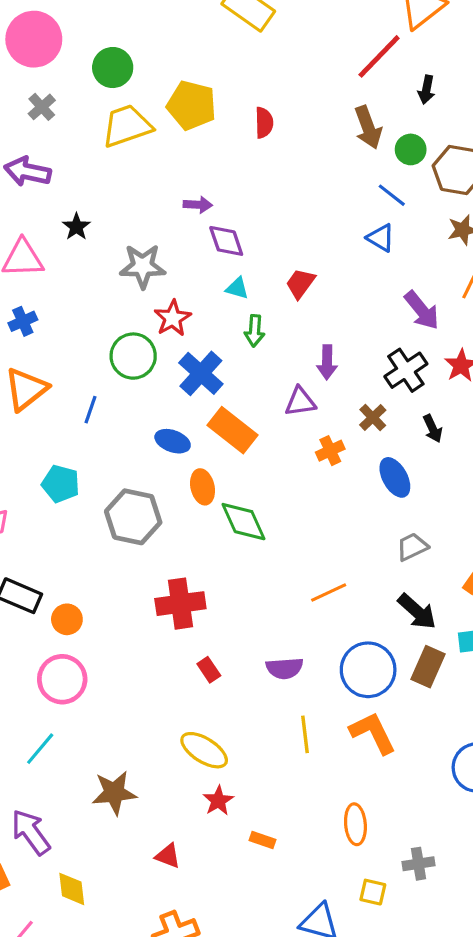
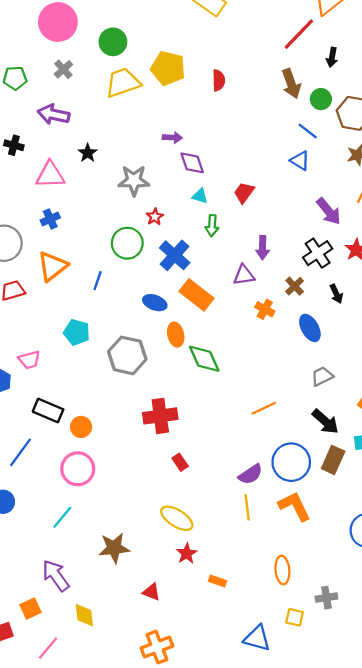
red star: (173, 318) -> (155, 217), size x0.7
orange cross: (330, 451) -> (265, 309), turned -36
purple semicircle: (285, 668) -> (251, 474), moved, turned -30

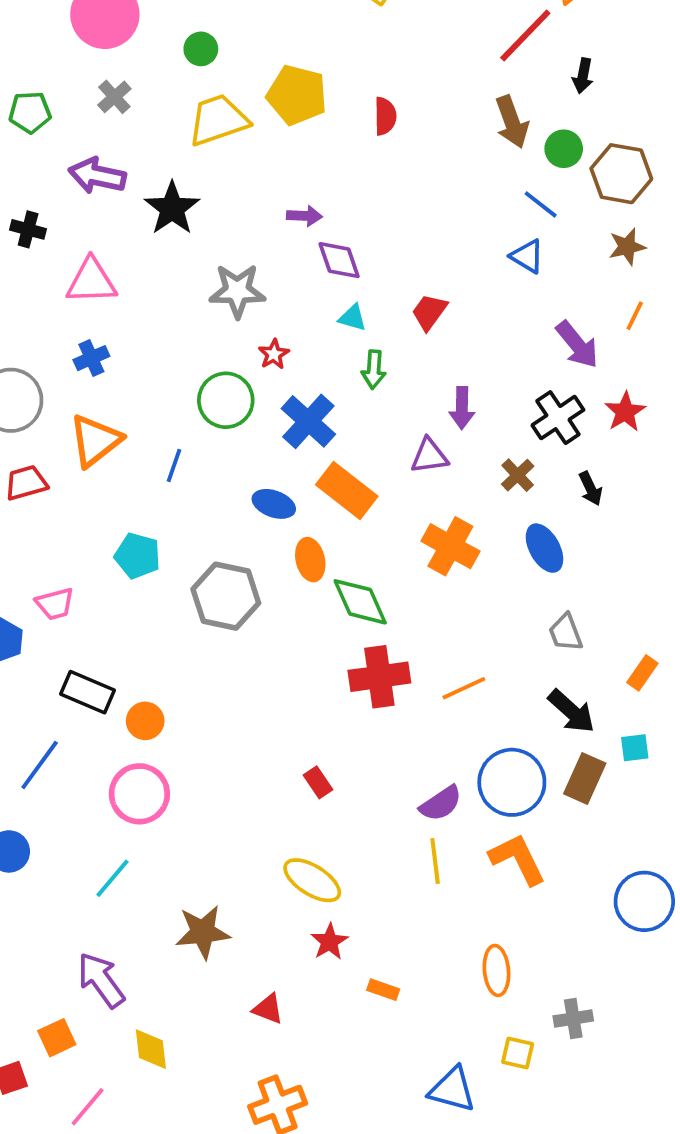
green circle: (113, 42) -> (201, 49), size x0.7
black star: (88, 153) -> (172, 208), moved, size x1.6
orange cross: (265, 309) -> (450, 546), moved, size x1.6
gray trapezoid: (322, 376) -> (566, 633), turned -85
red cross: (160, 416) -> (379, 677), moved

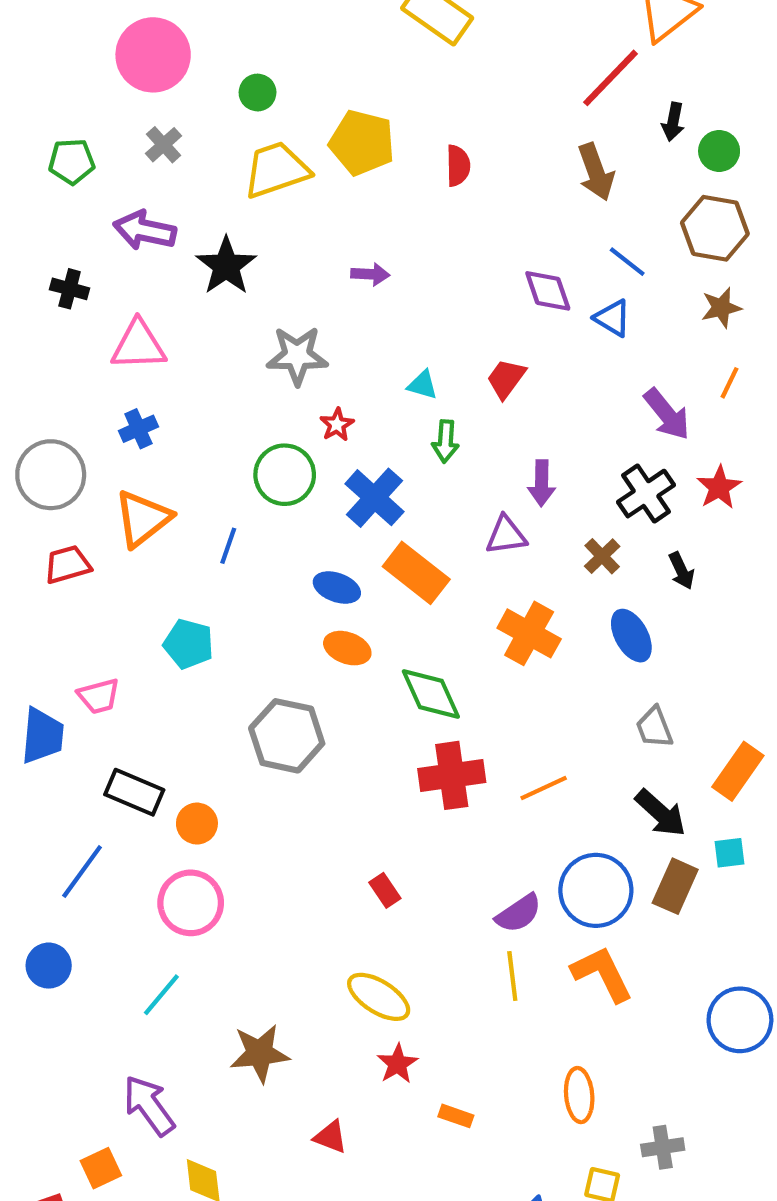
green circle: (564, 149) -> (719, 151), moved
purple diamond: (339, 260) -> (548, 291), moved
orange ellipse: (310, 560) -> (347, 648), moved, turned -57
gray hexagon: (226, 596) -> (287, 736), moved
orange rectangle: (642, 673) -> (738, 771), size x1.5

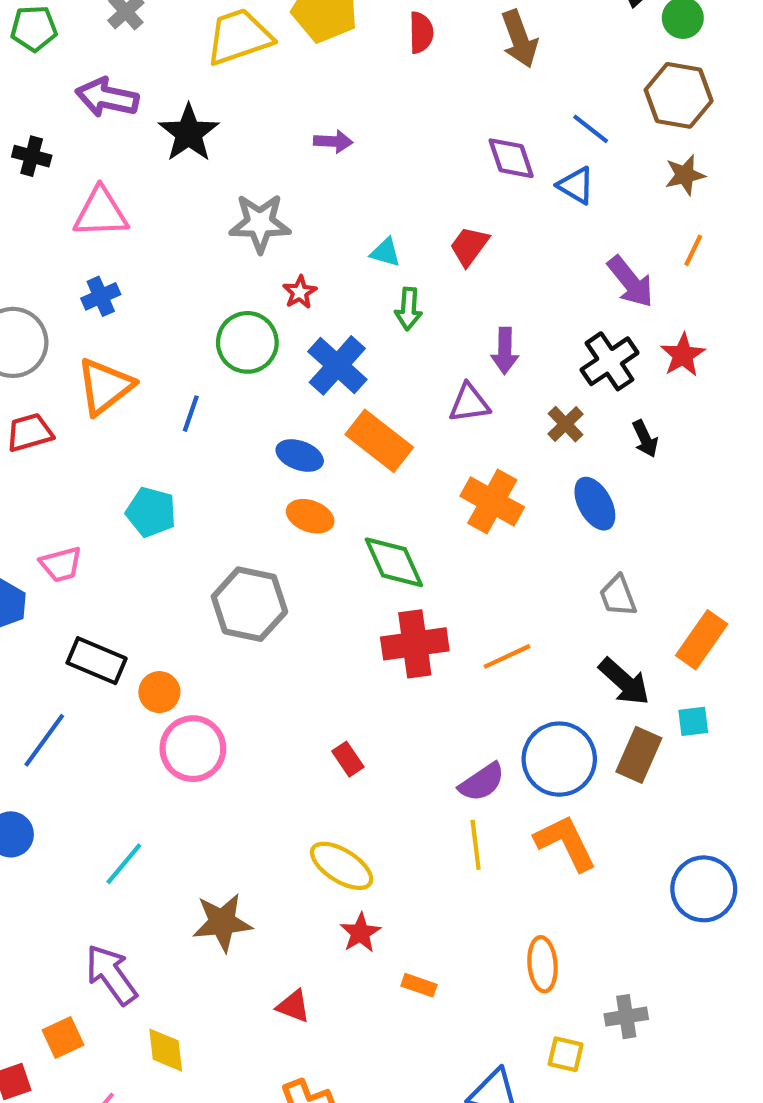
brown arrow: (596, 172) -> (519, 39), moved
pink circle: (191, 903) -> (193, 749), moved

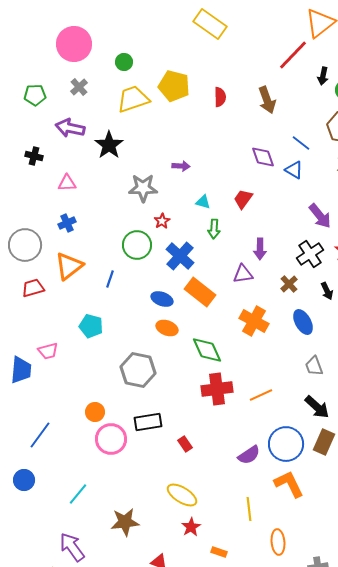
purple arrow: (333, 141) -> (181, 166), moved
pink triangle: (101, 213) -> (67, 183), size x0.7
black rectangle: (97, 661) -> (148, 422), moved, turned -32
yellow line: (476, 845) -> (249, 509), moved

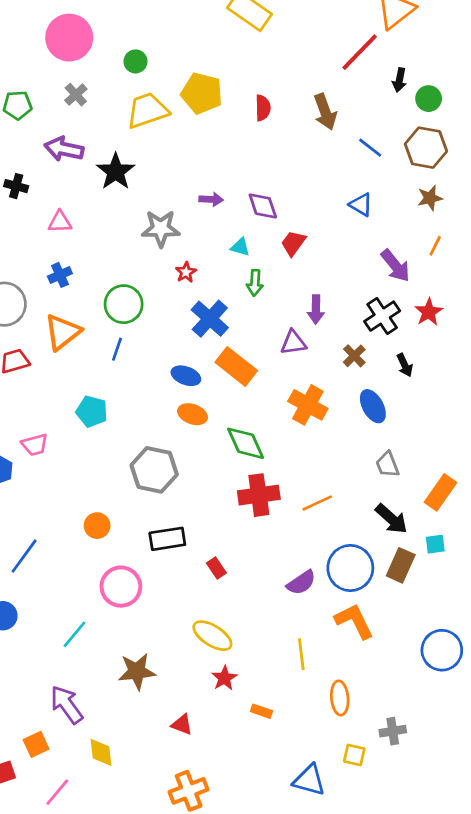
blue line: (301, 143) -> (370, 148), moved
purple diamond: (263, 157) -> (263, 206), moved
green circle: (137, 245) -> (124, 304), moved
pink circle: (111, 439) -> (121, 587), moved

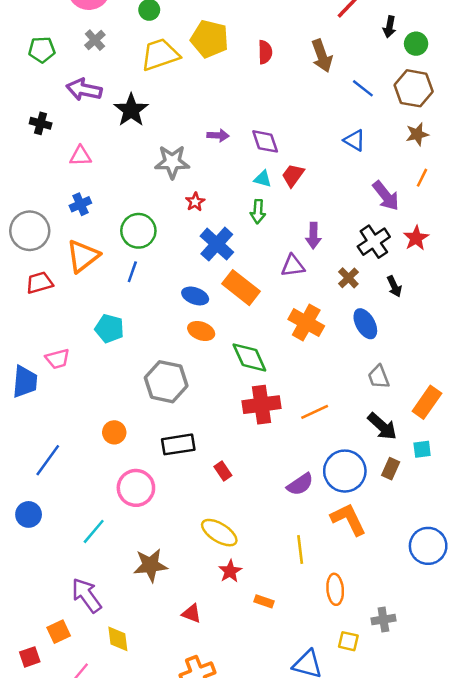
cyan triangle: (240, 247) -> (263, 179), moved
brown rectangle: (401, 565) -> (391, 469), size x0.7

